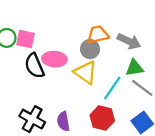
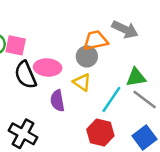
gray arrow: (129, 41) -> (125, 29), moved
yellow triangle: (86, 72) -> (82, 82), size x0.7
purple semicircle: (63, 121) -> (57, 101), moved

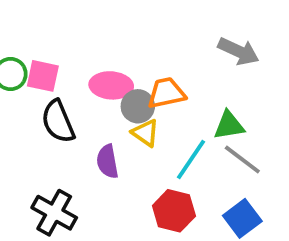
gray arrow: (125, 29) -> (239, 51), moved
orange trapezoid: (95, 40) -> (166, 93), moved
gray circle: (87, 56) -> (138, 106), moved
pink ellipse: (48, 67) -> (111, 85), moved

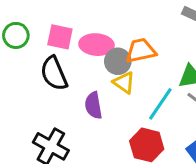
pink square: (43, 76) -> (60, 37), moved

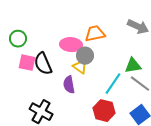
pink square: (60, 37) -> (27, 63), moved
orange trapezoid: (141, 51) -> (95, 34), moved
yellow triangle: (124, 83) -> (80, 67), moved

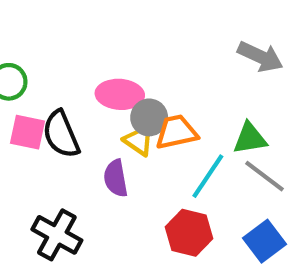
orange trapezoid: (95, 34) -> (176, 132), moved

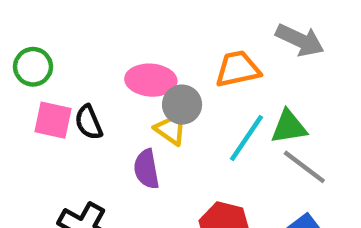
orange trapezoid: (176, 132) -> (238, 69), moved
black semicircle: (61, 134) -> (89, 122), size x0.7
cyan line: (208, 176) -> (247, 138), moved

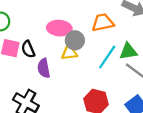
yellow triangle: (171, 129) -> (69, 53), turned -42
purple semicircle: (146, 169) -> (44, 68), moved

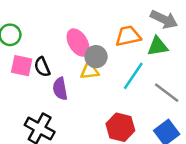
pink ellipse: (59, 28) -> (78, 43), turned 55
green triangle: (128, 51) -> (158, 46), moved

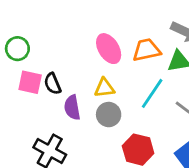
pink ellipse: (78, 43) -> (109, 49), moved
gray circle: (96, 57) -> (109, 115), moved

